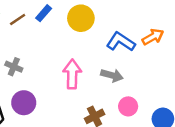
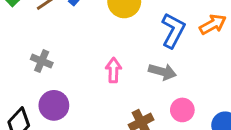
blue L-shape: (121, 42) -> (173, 30), turned 84
pink arrow: (72, 74) -> (114, 70), size x0.7

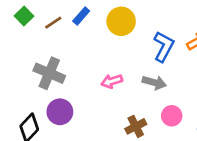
gray cross: (42, 61) -> (49, 73), size x1.6
pink arrow: (114, 70) -> (112, 81), turned -108

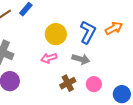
yellow circle: (121, 21) -> (56, 34), moved
brown cross: (136, 126) -> (68, 83), moved

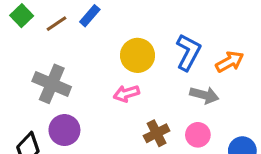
orange arrow: (114, 28) -> (230, 62), moved
gray arrow: (81, 59) -> (204, 95), moved

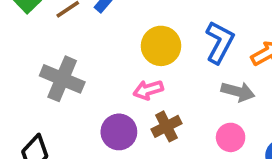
purple circle: (64, 130) -> (119, 132), moved
brown cross: (157, 133) -> (166, 126), moved

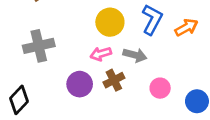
gray cross: (62, 79) -> (39, 46), turned -36
gray arrow: (238, 92) -> (135, 55), moved

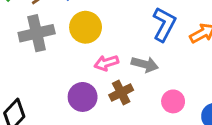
yellow circle: (110, 22) -> (86, 27), moved
gray cross: (39, 46) -> (37, 33), moved

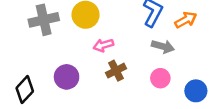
gray arrow: (145, 64) -> (163, 46), moved
purple circle: (83, 97) -> (67, 77), moved

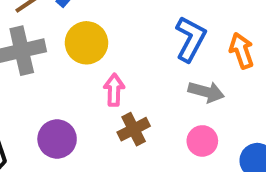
orange arrow: (186, 20) -> (242, 51), turned -80
pink arrow: (103, 45) -> (114, 90), turned 108

